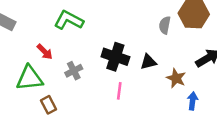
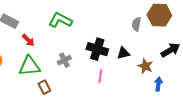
red arrow: (45, 52) -> (28, 40), moved

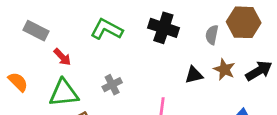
black cross: (97, 49) -> (163, 28), moved
brown star: (145, 66) -> (224, 69), moved

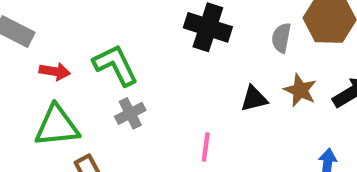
green L-shape: (107, 29) -> (116, 65), moved, turned 36
red arrow: (62, 57) -> (55, 71), turned -36

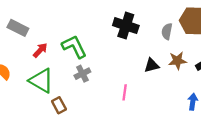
red arrow: (55, 71) -> (40, 50), turned -56
brown star: (300, 90) -> (177, 61), turned -30
green triangle: (57, 126) -> (41, 81), turned 36

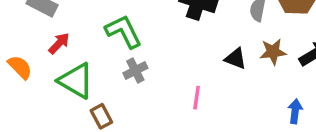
red arrow: (40, 50) -> (59, 43), moved
black triangle: (152, 65) -> (236, 59), turned 35

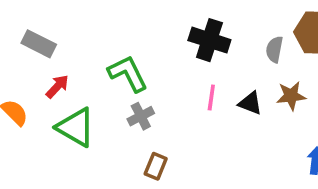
pink line: (197, 98) -> (211, 98), moved
brown rectangle: (101, 116) -> (156, 166), moved, turned 50

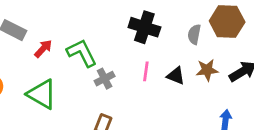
red arrow: (57, 86) -> (43, 49), moved
gray cross: (141, 116) -> (105, 79), moved

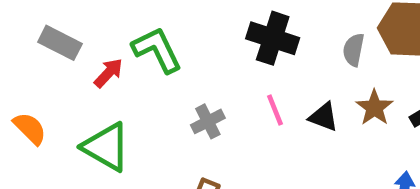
green L-shape: (82, 53) -> (157, 50), moved
brown star: (207, 70) -> (374, 108), turned -30
pink line: (146, 71) -> (275, 110), turned -30

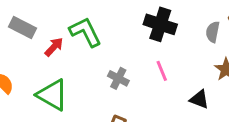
black triangle: (324, 117) -> (199, 99), moved
gray cross: (208, 121) -> (118, 78), turned -36

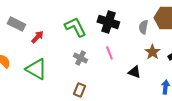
green L-shape: (85, 32) -> (75, 27), moved

